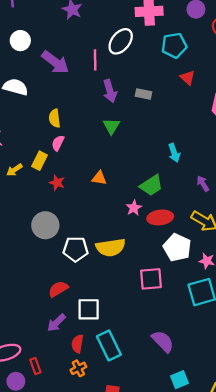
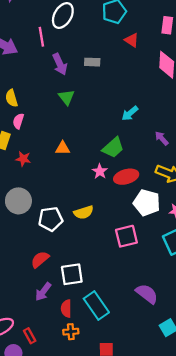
cyan arrow: (174, 153) -> (130, 113), turned 78
yellow semicircle: (111, 247) -> (84, 212), size x0.7
orange cross: (78, 368) -> (71, 332), turned 32

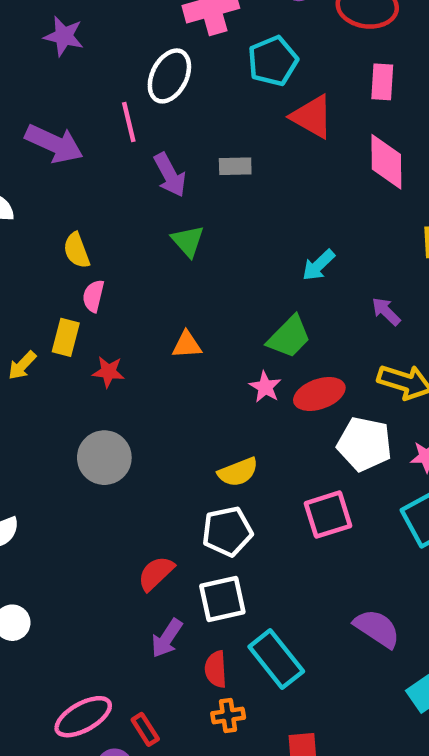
red triangle: (132, 40) -> (312, 117), size x1.5
white pentagon: (51, 219) -> (227, 531), moved

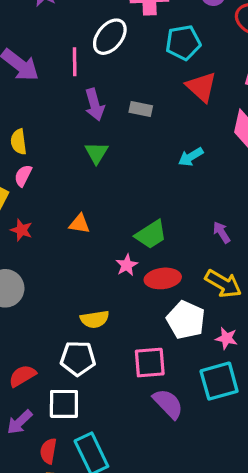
cyan arrow: (319, 265) -> (191, 157), moved
purple semicircle: (377, 628) -> (168, 404), moved

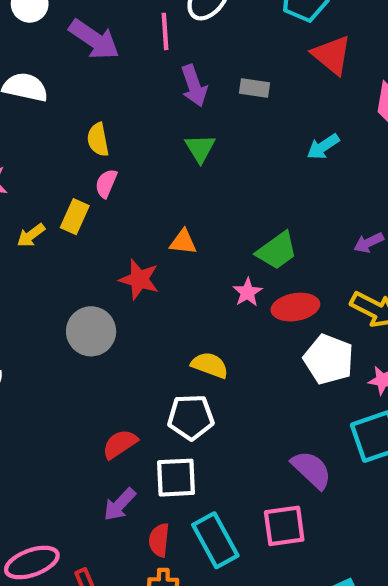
red star: (21, 230) -> (139, 279), moved, size x1.4
purple arrow: (222, 232) -> (369, 243), turned -80
yellow semicircle: (95, 319) -> (210, 365), turned -148
pink square: (150, 363) -> (284, 526), moved

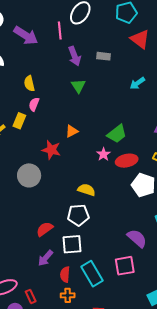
orange triangle: (183, 242) -> (72, 131), turned -32

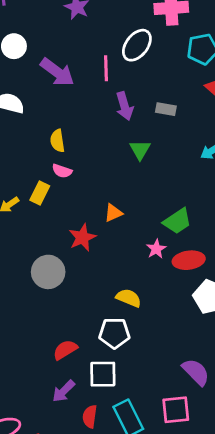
green triangle: (78, 86) -> (140, 150), moved
pink semicircle: (34, 104) -> (62, 171), turned -96
red star: (51, 150) -> (82, 237), turned 30

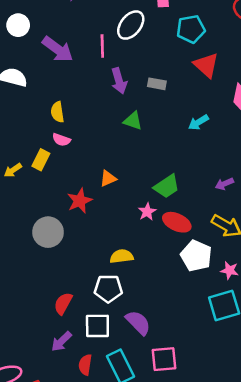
green triangle: (140, 150) -> (133, 121), turned -42
red ellipse: (189, 260) -> (177, 222), turned 32
yellow semicircle: (129, 298) -> (122, 256), turned -30
red semicircle: (65, 350) -> (63, 303), turned -30
purple semicircle: (196, 372) -> (138, 323), moved

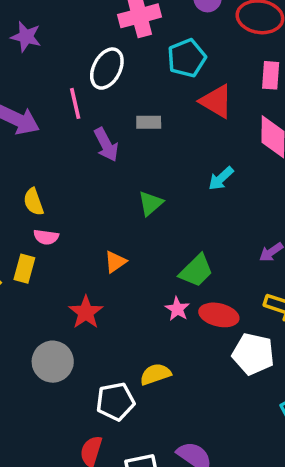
gray rectangle: (157, 84) -> (149, 122), moved
green triangle: (133, 121) -> (151, 203), moved, turned -48
orange triangle: (108, 179) -> (115, 262), moved
white pentagon: (108, 289) -> (115, 402), moved

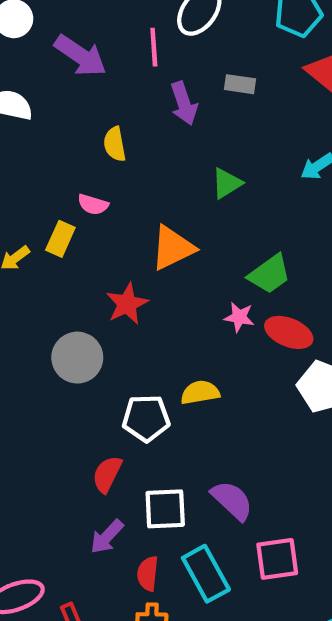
yellow semicircle: (34, 202) -> (115, 144), moved
orange triangle: (115, 262) -> (173, 248), size x1.6
pink star: (177, 309) -> (239, 317), turned -30

